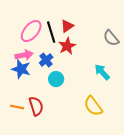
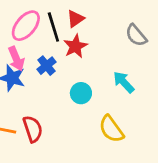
pink arrow: (24, 55) -> (16, 59), turned 78
cyan circle: (56, 79) -> (81, 93), moved

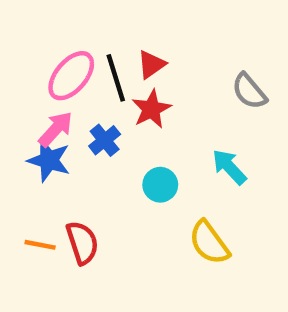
pink arrow: (16, 59) -> (56, 129), turned -115

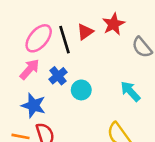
red star: (151, 109) -> (114, 24), moved
blue star: (49, 160) -> (33, 105), moved
cyan circle: (160, 185) -> (81, 90), moved

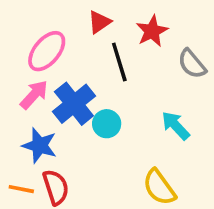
red triangle: (85, 32) -> (99, 22), moved
black line: (64, 40) -> (119, 62), moved
blue cross: (58, 76) -> (74, 104), size x1.6

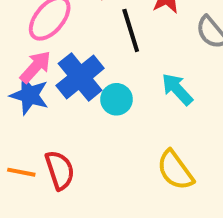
cyan arrow: (176, 126) -> (177, 89), moved
blue star: (39, 145) -> (29, 95), moved

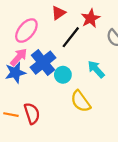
black line: (131, 30) -> (71, 37), turned 55
blue star: (29, 95) -> (15, 73), turned -30
yellow semicircle: (175, 170) -> (81, 101), moved

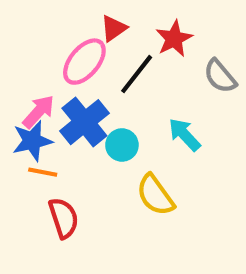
pink ellipse: (26, 31) -> (84, 62), moved
orange line: (11, 115) -> (43, 172), moved

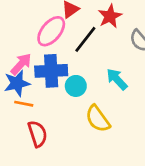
blue cross: (84, 122) -> (51, 71), turned 36

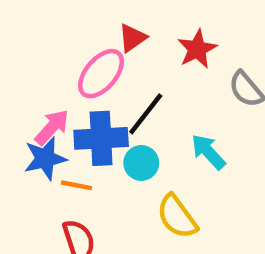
black line: (85, 39) -> (146, 114), moved
orange line: (24, 104) -> (76, 185), moved

